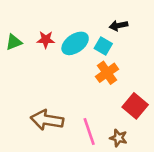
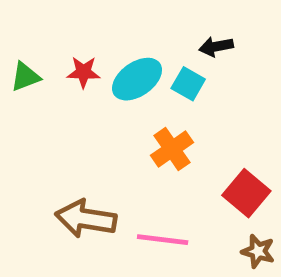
orange cross: (107, 73) -> (172, 149), moved
pink line: (89, 131) -> (163, 240), turned -64
brown star: (118, 138) -> (258, 251), moved

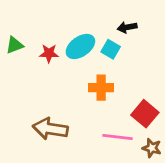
red star: (84, 72) -> (49, 53), moved
orange cross: (172, 149) -> (101, 88), turned 35
pink line: (163, 240) -> (117, 137), moved

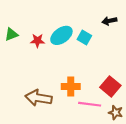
black arrow: (127, 27) -> (109, 21), moved
orange cross: (101, 88) -> (71, 86), moved

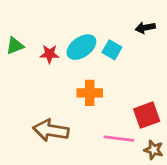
orange cross: (71, 86) -> (90, 93), moved
red square: (110, 86) -> (147, 115), turned 30

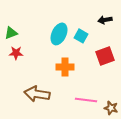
cyan ellipse: (81, 47) -> (59, 34), turned -30
red star: (49, 54) -> (16, 53), moved
red square: (147, 115) -> (105, 56), moved

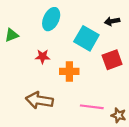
cyan ellipse: (59, 34) -> (51, 19), moved
cyan square: (81, 36) -> (86, 38), size x1.6
red star: (16, 53) -> (43, 57), moved

